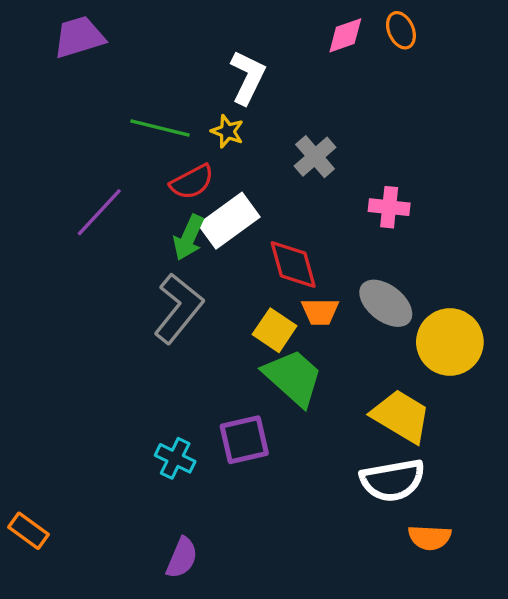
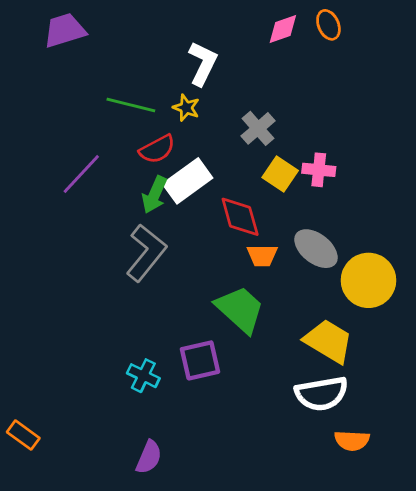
yellow square: (275, 330) -> (280, 174), moved

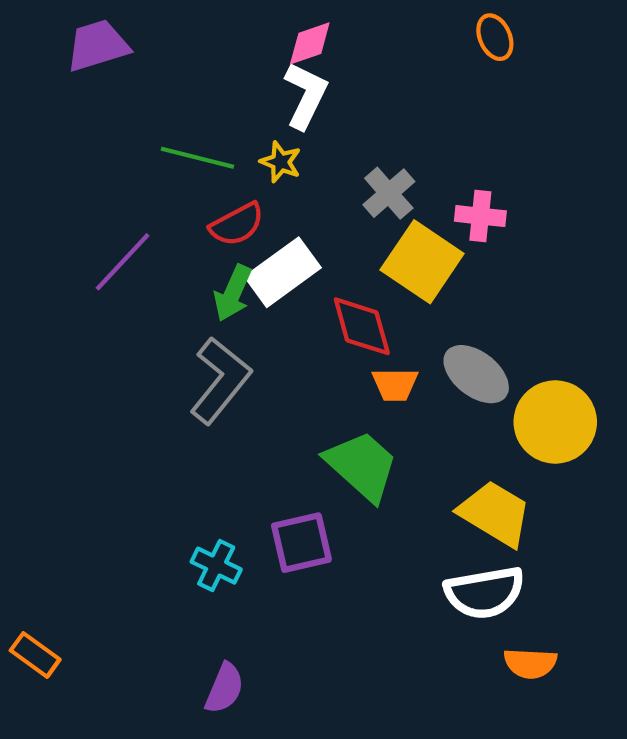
pink diamond: (283, 29) -> (310, 43), moved
pink cross: (319, 170) -> (480, 216), moved
yellow square: (280, 174) -> (422, 262), size x1.5

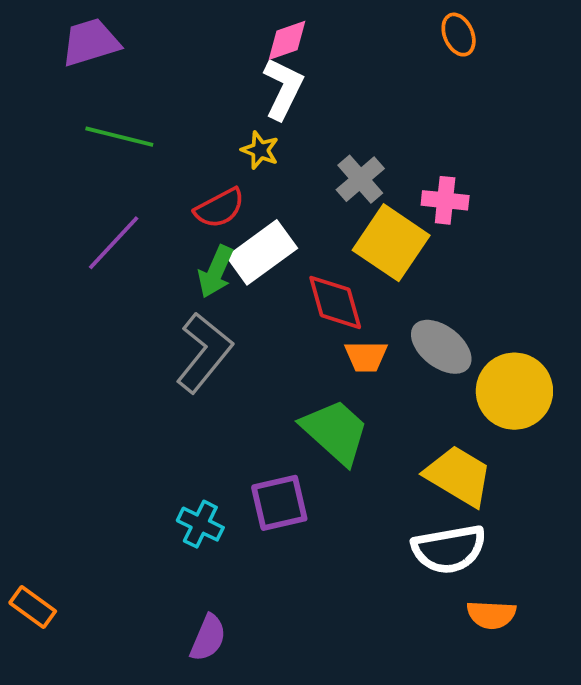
green line: (197, 158) -> (119, 137), moved

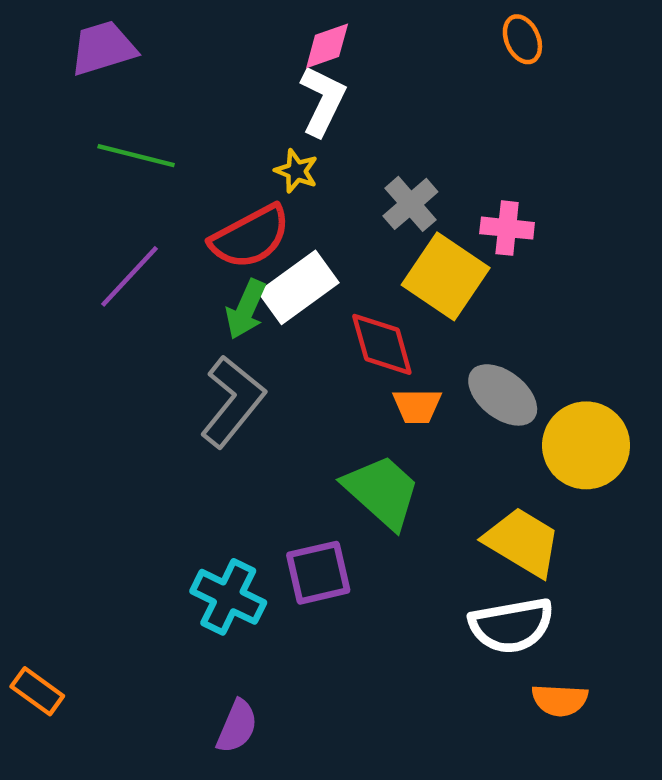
red semicircle: (220, 208) -> (250, 237), size x1.4
cyan cross: (200, 524) -> (228, 597), size x1.4

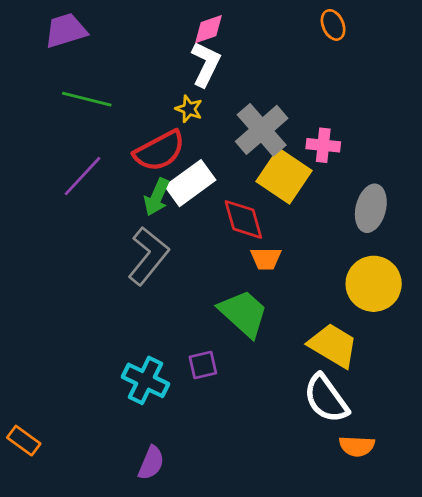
gray cross: (410, 204) -> (262, 130), size x1.5
gray ellipse: (503, 395) -> (371, 208), moved, turned 66
purple square: (318, 573) -> (203, 365), size x0.7
white semicircle: (511, 625) -> (326, 399), turned 64

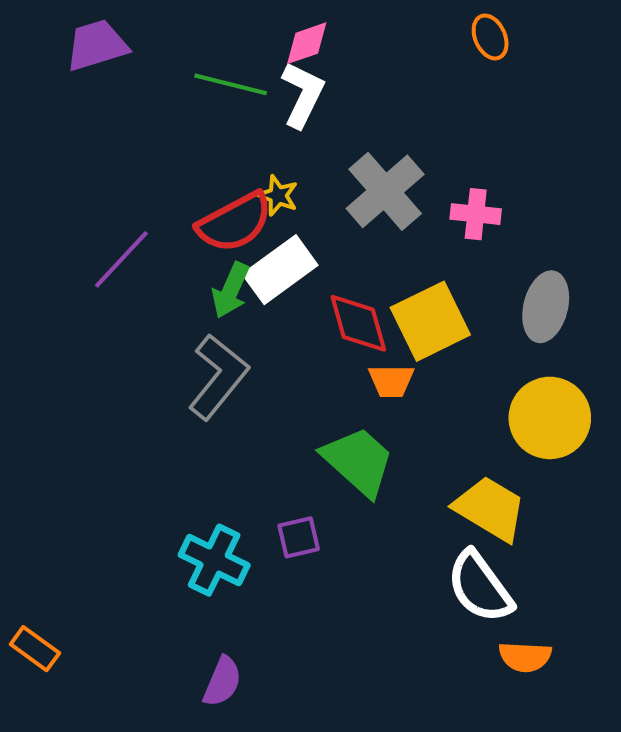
green line: (87, 99) -> (231, 84), moved
yellow star: (189, 109) -> (278, 196), moved
yellow square: (284, 176) -> (430, 321), moved, turned 30

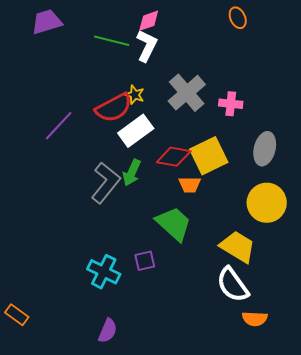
green arrow: (231, 290) -> (132, 173), moved
red diamond: (358, 323) -> (174, 157), turned -64

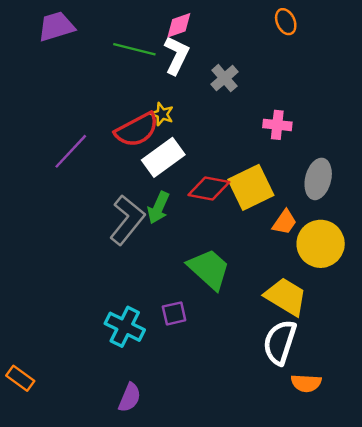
gray cross: (187, 93) -> (224, 78), moved, size x0.6
orange trapezoid: (190, 185) -> (285, 222), moved, turned -55
white semicircle: (233, 285) -> (280, 342), turned 54

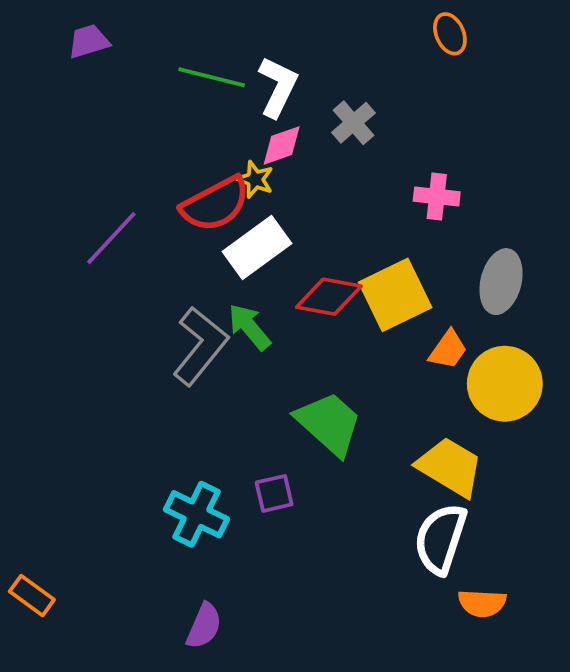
pink diamond: (179, 25) -> (282, 145), moved
purple trapezoid: (56, 26) -> (89, 41), size x0.7
green arrow: (158, 208) -> (249, 327), turned 116

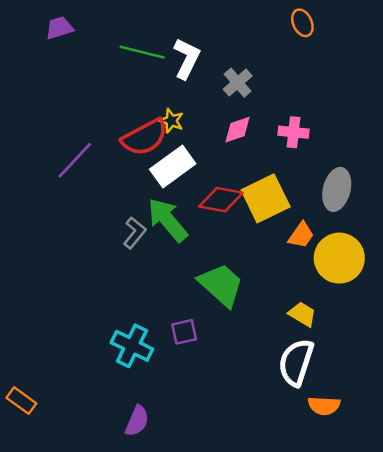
pink diamond: (282, 145) -> (238, 130), moved
green arrow: (249, 327) -> (168, 220), size x1.4
gray L-shape: (200, 346) -> (135, 233), size x0.6
yellow trapezoid: (450, 467) -> (302, 314), size x0.6

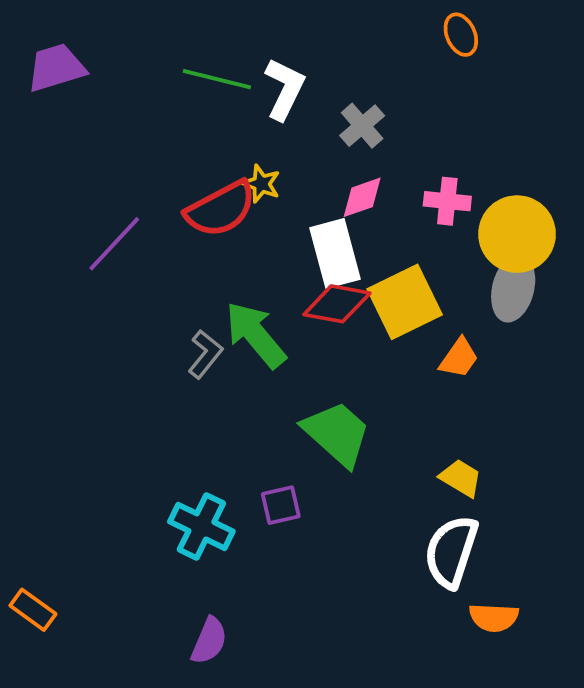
purple trapezoid: (59, 28) -> (56, 68), moved, size x1.4
white rectangle: (173, 167) -> (335, 253), moved, turned -69
yellow circle: (339, 258) -> (517, 234), moved

